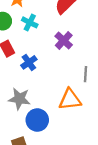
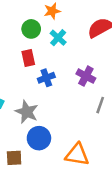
purple cross: (64, 40) -> (86, 76), moved, turned -30
orange triangle: (70, 100) -> (77, 155), moved

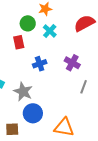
red rectangle: (28, 58) -> (19, 42), moved

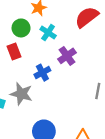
purple cross: (72, 63) -> (67, 56), moved, turned 35
gray star: (23, 92) -> (21, 94), moved

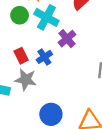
cyan cross: (48, 33) -> (46, 17), size x1.5
red rectangle: (14, 52) -> (21, 56), moved

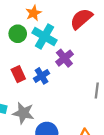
gray star: (26, 80) -> (23, 113), moved

